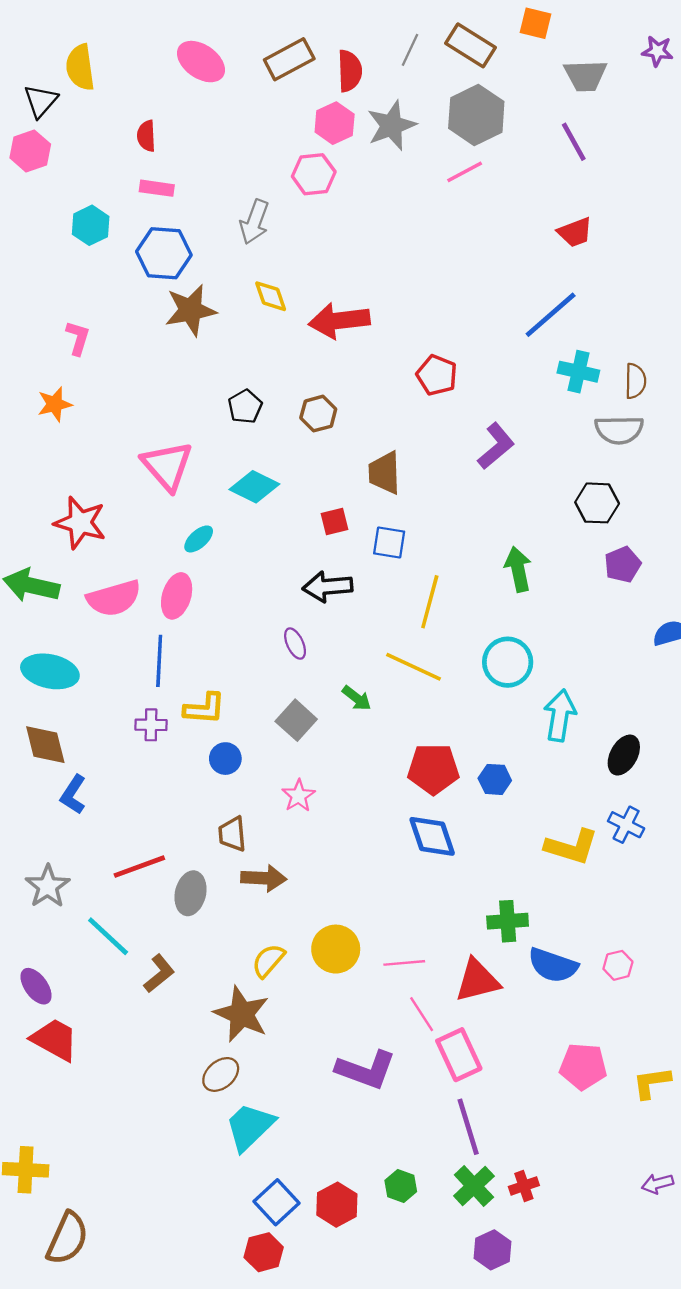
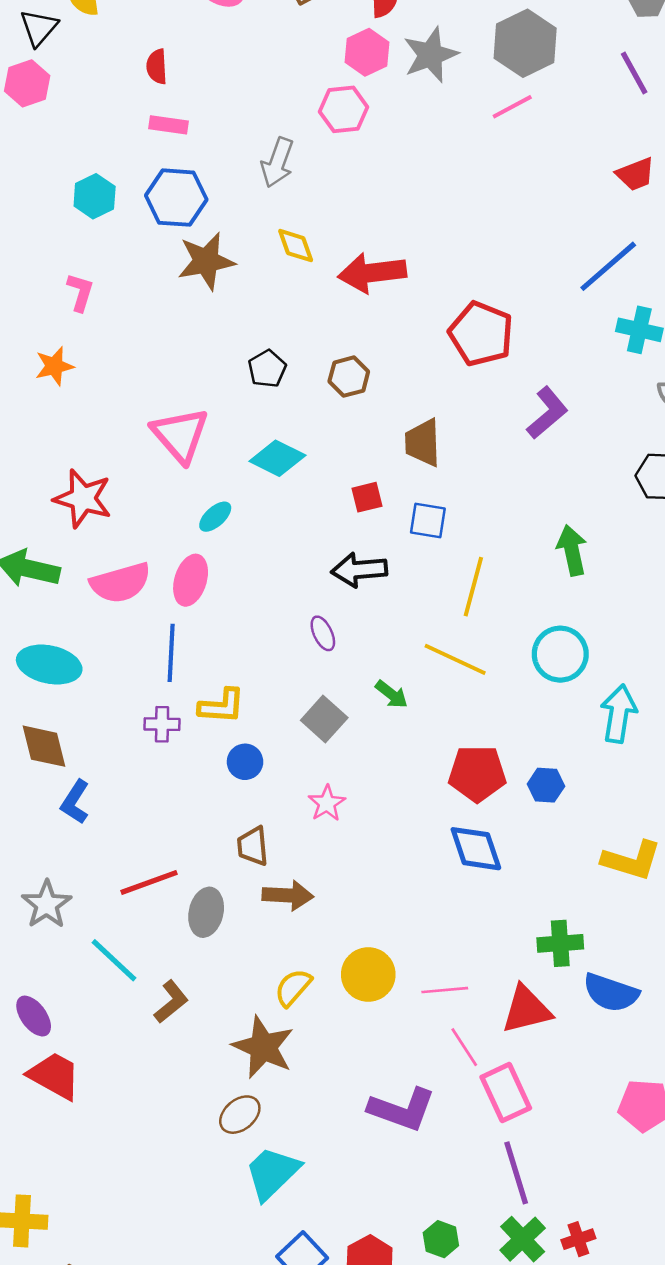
cyan hexagon: (91, 225) -> (95, 196), moved
red pentagon: (437, 375) -> (481, 334), size x1.4

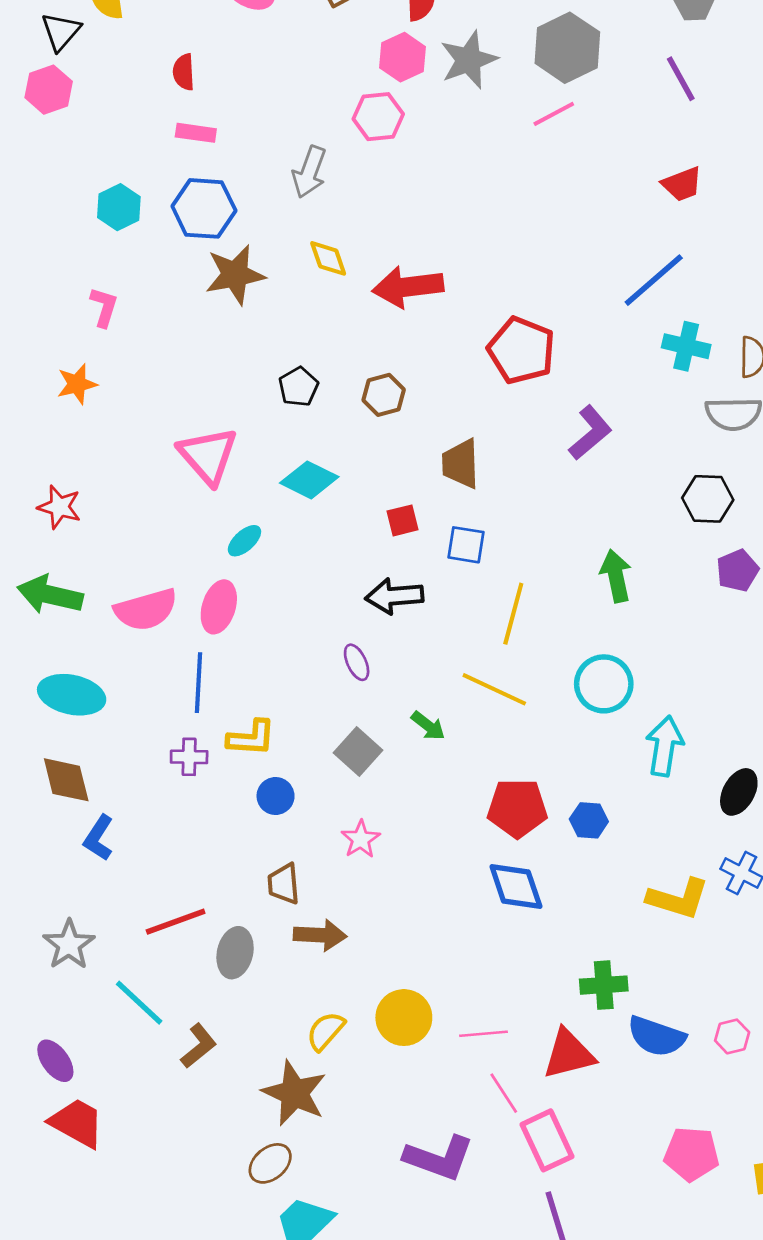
red star: (83, 498) -> (59, 507), moved, size x0.7

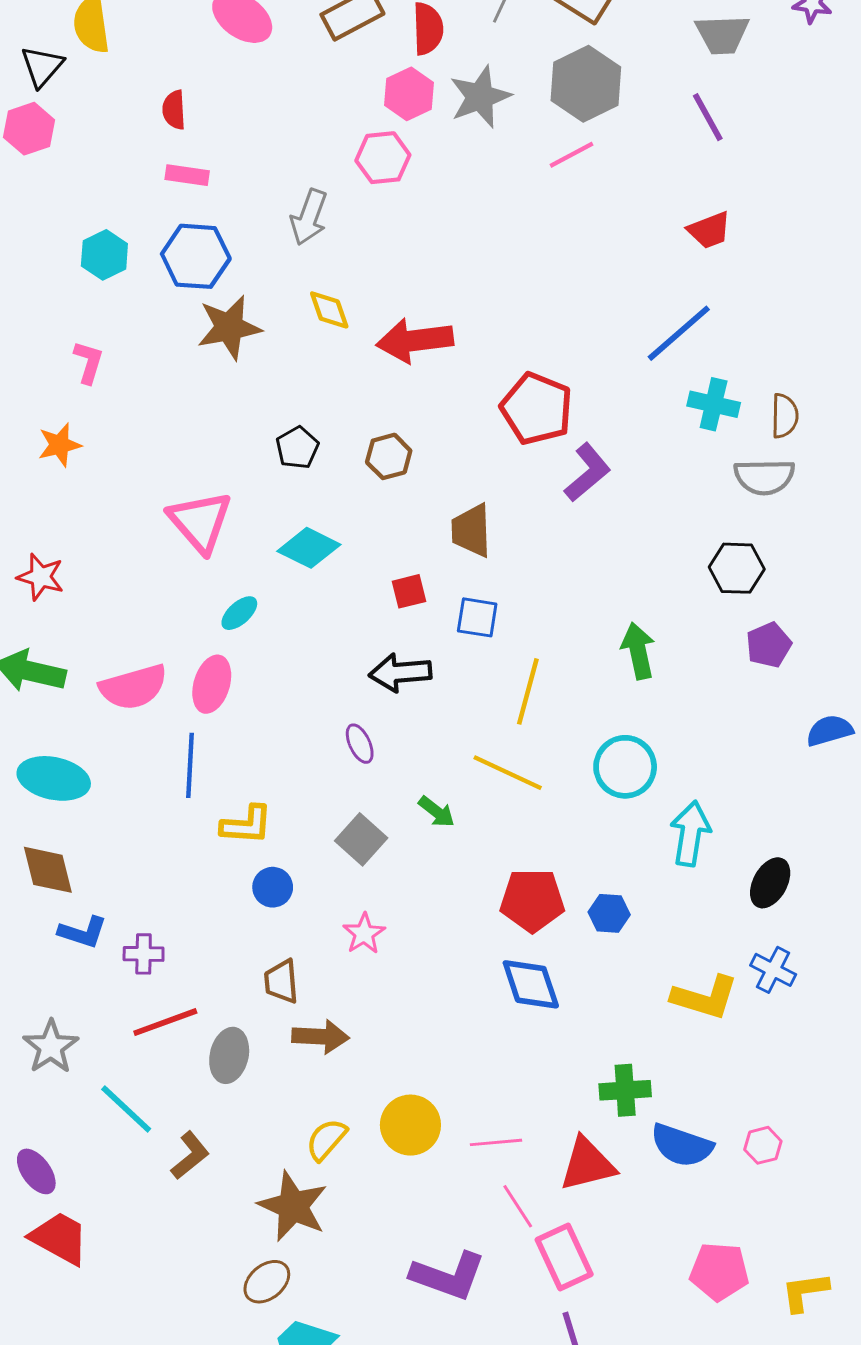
purple L-shape: (590, 433) -> (587, 472), moved
purple cross: (189, 757) -> (144, 954), moved
blue L-shape: (99, 838) -> (83, 932), turned -105

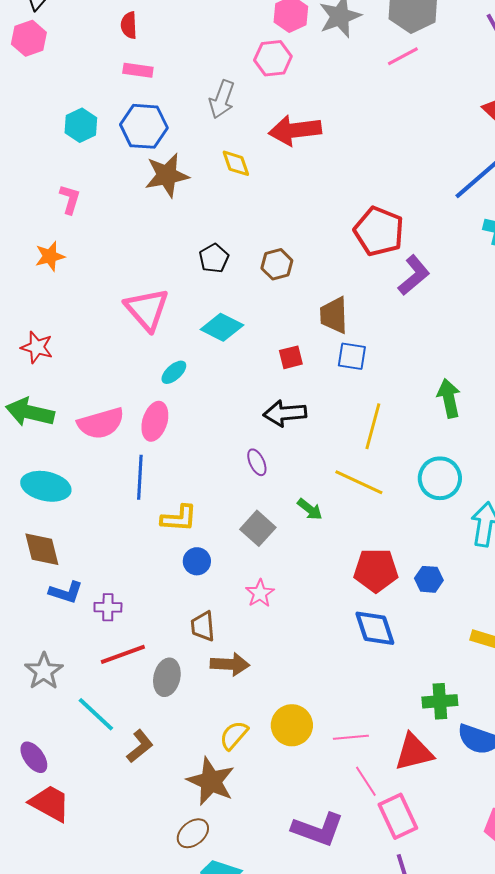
red arrow: (415, 340) -> (295, 130), moved
blue square: (477, 617) -> (352, 356), moved

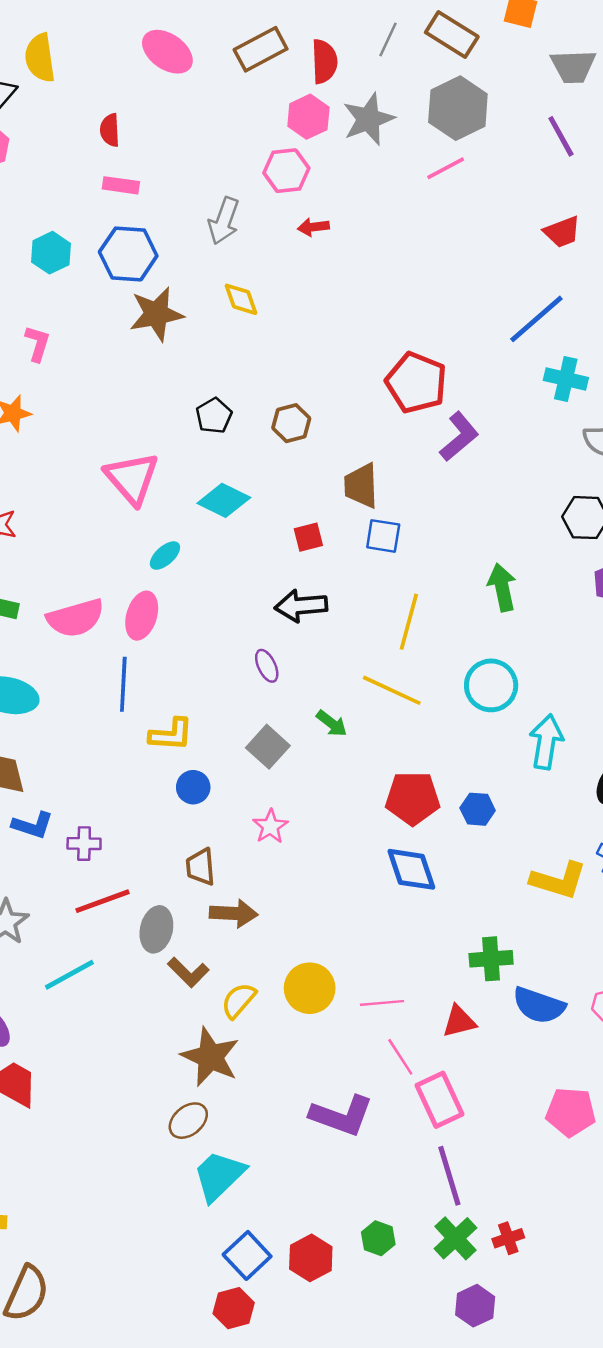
red arrow: (295, 130) -> (313, 227), moved, size x0.5
cyan line: (96, 714) -> (69, 975), turned -72
brown L-shape: (140, 746) -> (188, 972), moved, turned 84
red triangle: (414, 752) -> (459, 1021), size x0.7

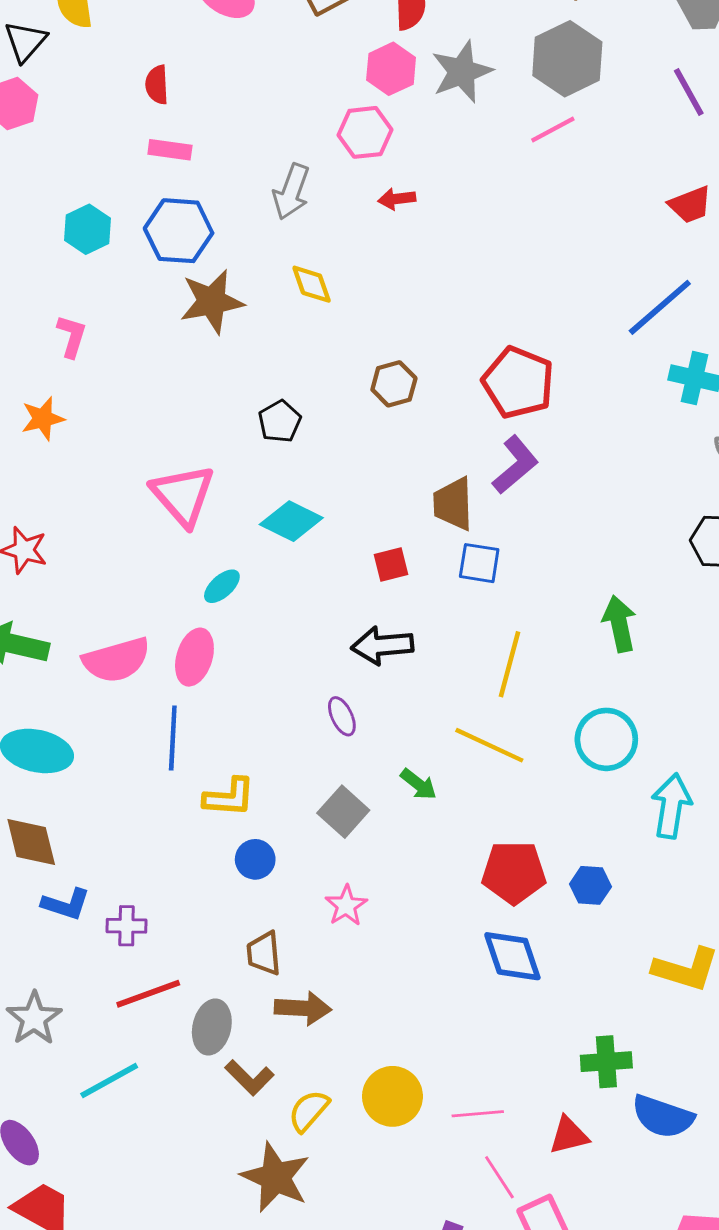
brown hexagon: (291, 423) -> (394, 384), moved
purple L-shape: (459, 437) -> (515, 465), moved

